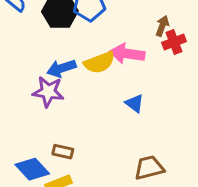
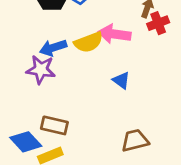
brown rectangle: (63, 152) -> (54, 125), size x1.4

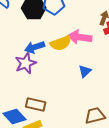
purple star: (41, 70) -> (26, 63), turned -30
blue triangle: (121, 80) -> (85, 71), turned 40

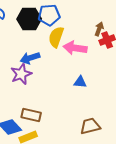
yellow semicircle: (61, 43) -> (56, 37), moved, turned 130
blue triangle: (85, 71) -> (80, 82), turned 48

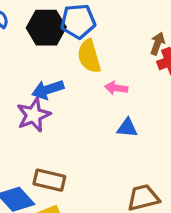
yellow semicircle: (56, 37) -> (89, 56), turned -35
pink arrow: (75, 48) -> (116, 88), moved, size x0.6

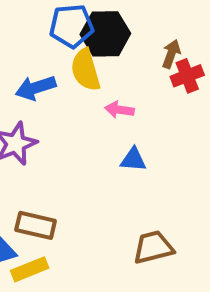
black hexagon: (46, 28) -> (105, 34), moved
blue arrow: (48, 90) -> (36, 88), moved

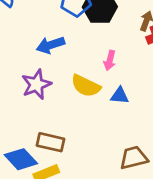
yellow semicircle: (85, 70) -> (86, 86), moved, turned -48
pink arrow: (119, 110) -> (110, 60), turned -84

